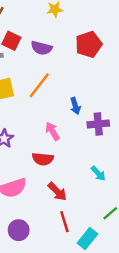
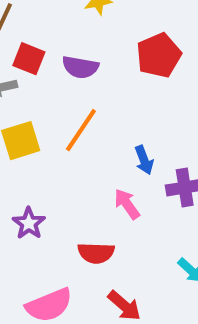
pink arrow: (52, 131) -> (127, 204), moved

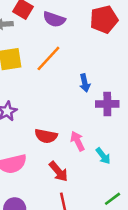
pink arrow: (127, 204) -> (78, 141), moved

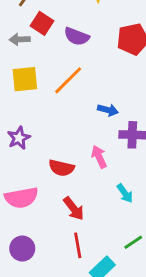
blue arrow: (85, 83) -> (108, 110), turned -66
pink arrow: (78, 141) -> (99, 157), moved

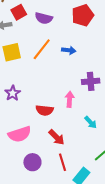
red square: (42, 23) -> (19, 12), turned 35
blue arrow: (108, 110) -> (69, 50), moved
pink arrow: (99, 157) -> (70, 99), turned 35
purple circle: (22, 249) -> (32, 162), moved

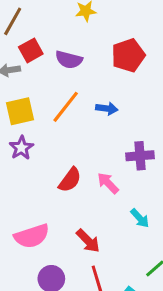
purple star: (13, 93) -> (21, 148), moved
pink arrow: (70, 99) -> (108, 183), turned -49
red semicircle: (45, 110) -> (70, 180), moved, turned -60

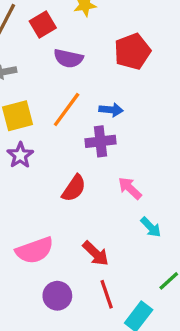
red square: (31, 50) -> (43, 25), moved
purple cross: (140, 156) -> (100, 141), moved
pink arrow: (108, 183) -> (130, 188), moved

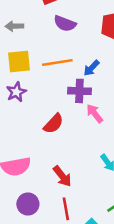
orange line: (67, 109) -> (57, 62), turned 36
blue arrow: (111, 110) -> (91, 68), turned 120
pink arrow: (130, 188) -> (95, 113), moved

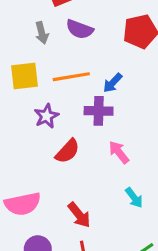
gray arrow: (14, 26) -> (42, 33), moved, turned -102
purple star: (16, 92) -> (46, 116), moved
pink arrow: (95, 113) -> (119, 152), moved

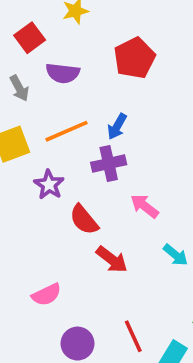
red semicircle: (68, 151) -> (84, 220), turned 112
pink semicircle: (23, 204) -> (46, 295), size x0.7
red arrow: (79, 215) -> (112, 260), moved

